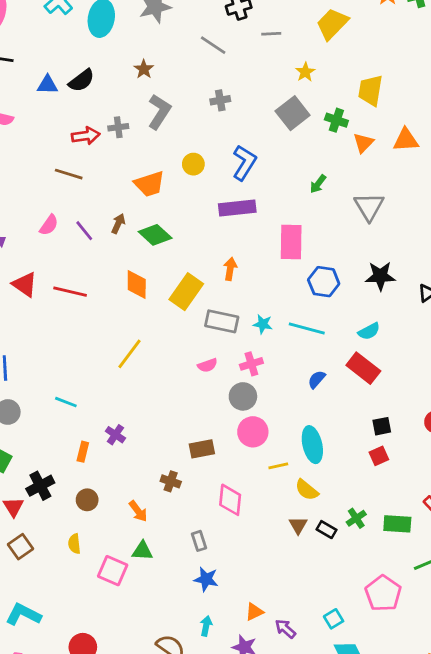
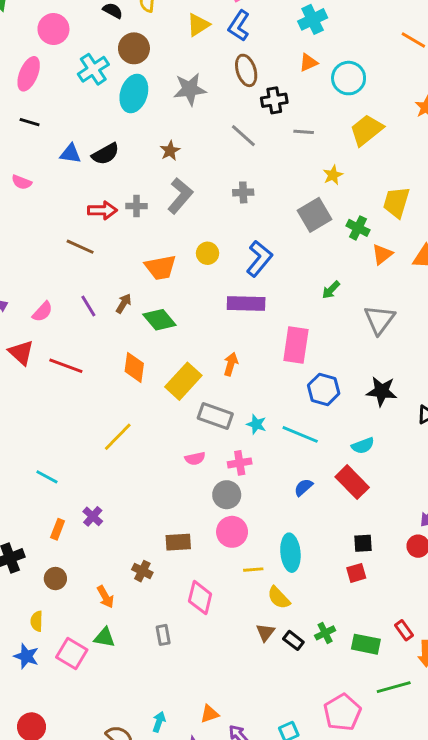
pink semicircle: (49, 225) -> (42, 312), moved
blue star: (206, 579) -> (26, 656), moved

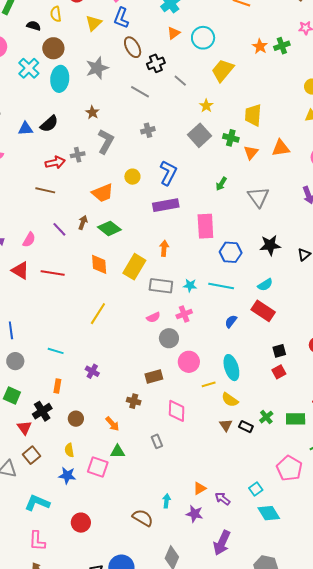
gray line: (304, 132) -> (180, 81), turned 48
gray circle: (227, 495) -> (169, 338), moved
orange rectangle: (58, 529) -> (57, 386), moved

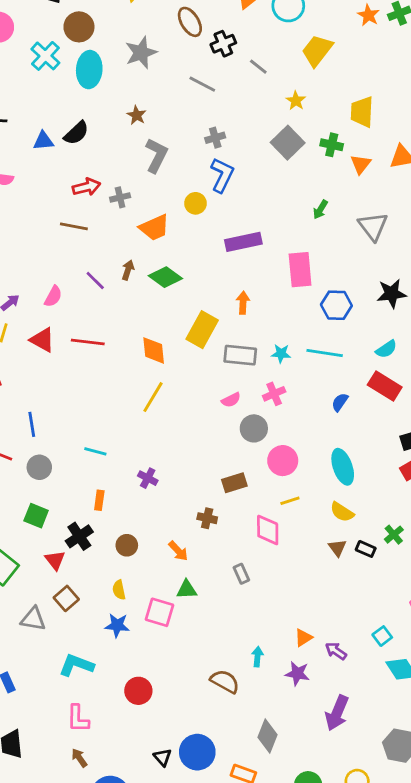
gray cross: (78, 155) -> (120, 197), moved
blue L-shape: (168, 173) -> (222, 175), moved
orange diamond: (99, 264) -> (154, 350), moved
yellow line: (209, 384) -> (290, 501), moved

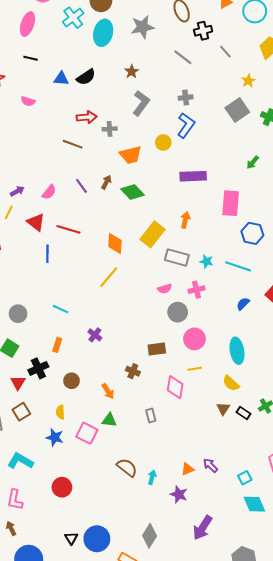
blue line: (32, 424) -> (47, 254), moved
purple arrow: (336, 651) -> (210, 465), moved
brown semicircle: (225, 681) -> (127, 468), moved

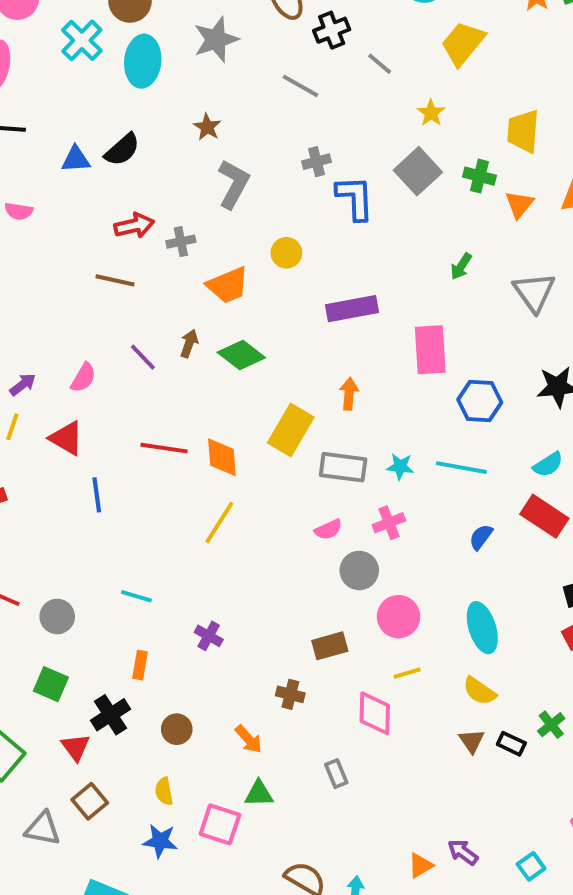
blue L-shape: (186, 125) -> (355, 198), moved, turned -30
red line: (68, 229) -> (164, 448), moved

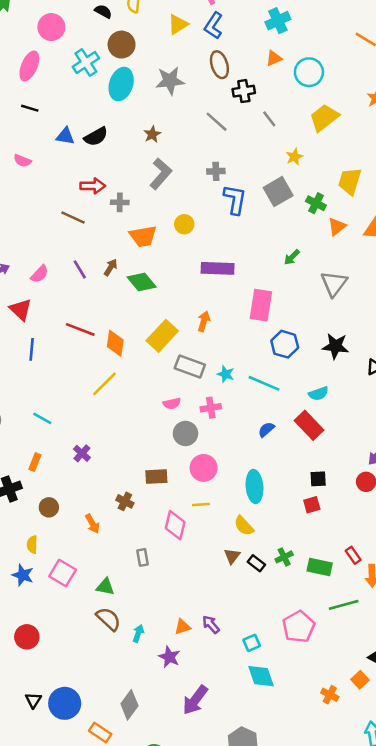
green triangle: (259, 794) -> (105, 587), moved

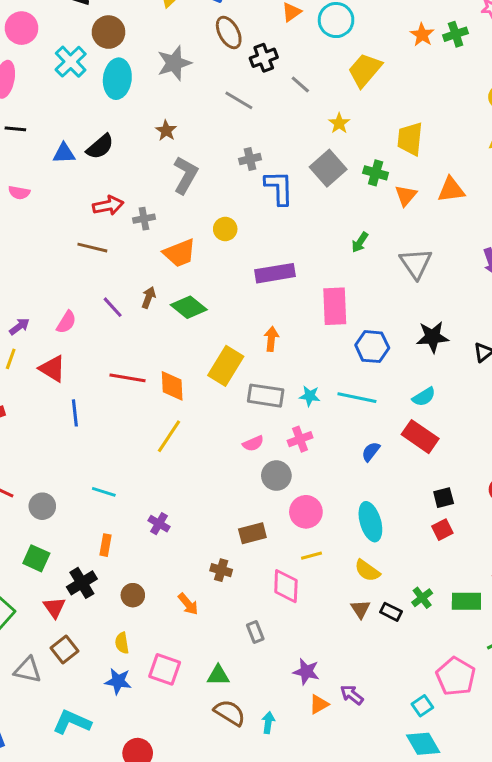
cyan square: (252, 643) -> (422, 706), moved
purple star: (169, 657) -> (306, 672), moved

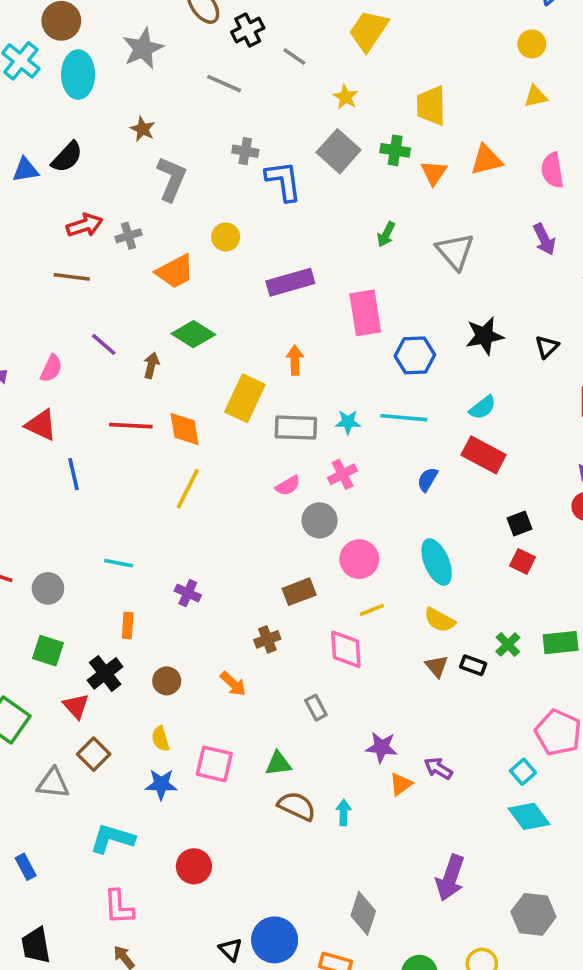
gray cross: (250, 159) -> (245, 151), turned 30
brown arrow: (149, 297) -> (151, 365), moved
red square: (442, 530) -> (522, 561), turned -30
brown cross: (221, 570) -> (267, 639), turned -30

